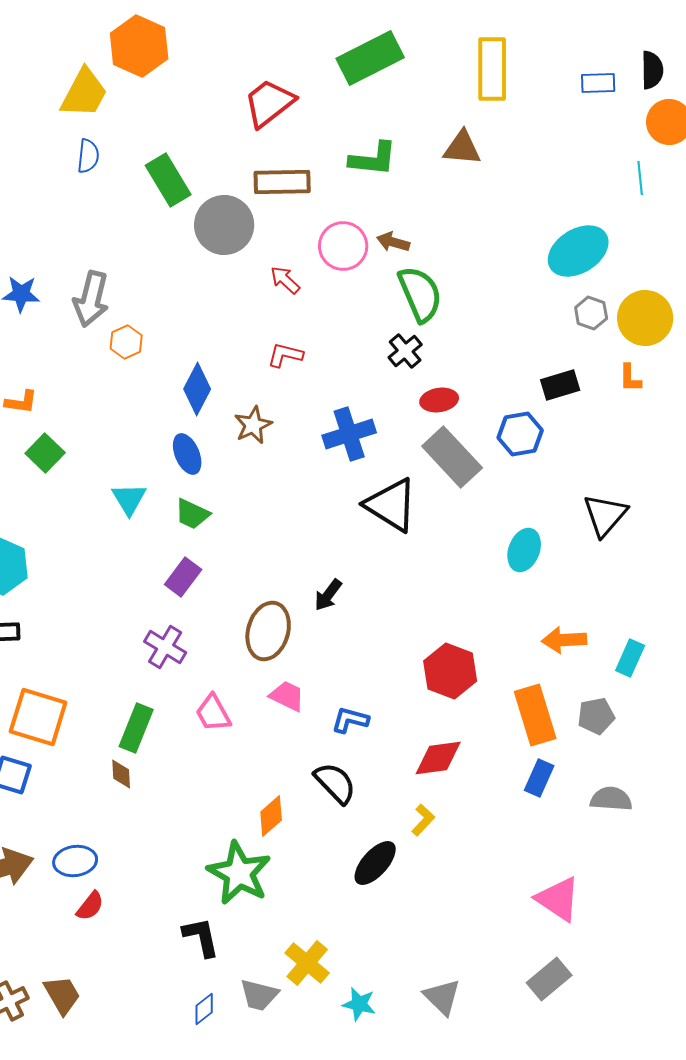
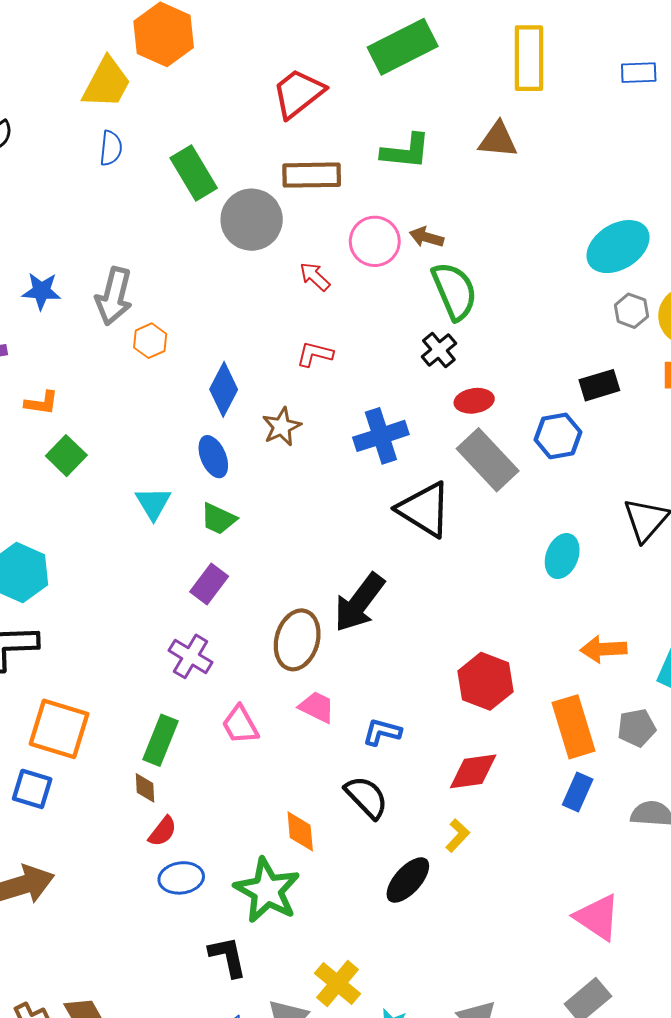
black arrow: (328, 595) -> (359, 603), size x1.8
orange diamond: (271, 816) -> (300, 831), turned -54
blue ellipse: (75, 861) -> (181, 878), moved
red semicircle: (90, 906) -> (163, 831), moved

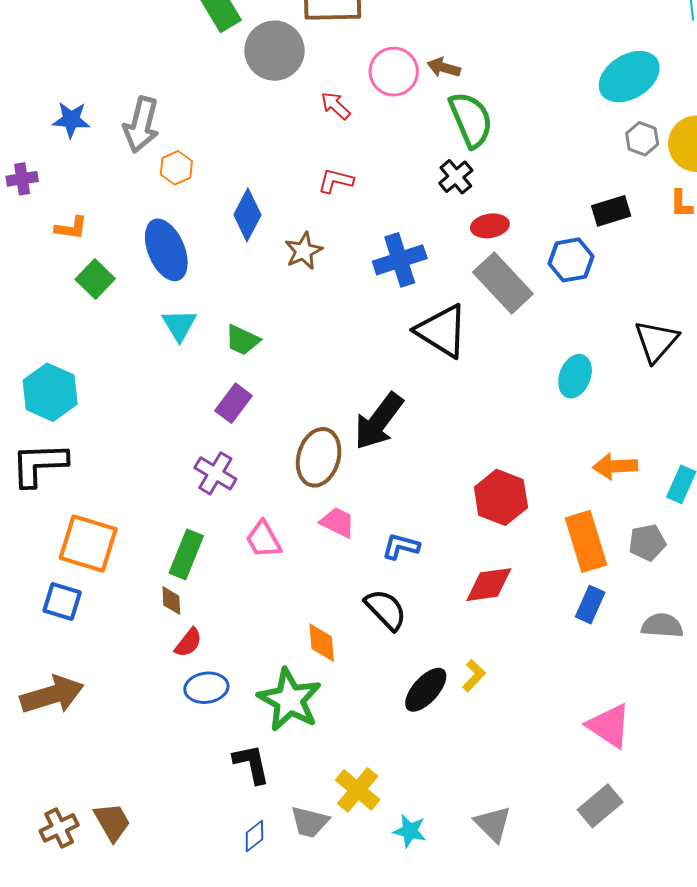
blue ellipse: (213, 457) -> (166, 250), moved, size x1.5
yellow L-shape: (458, 836) -> (474, 676), moved

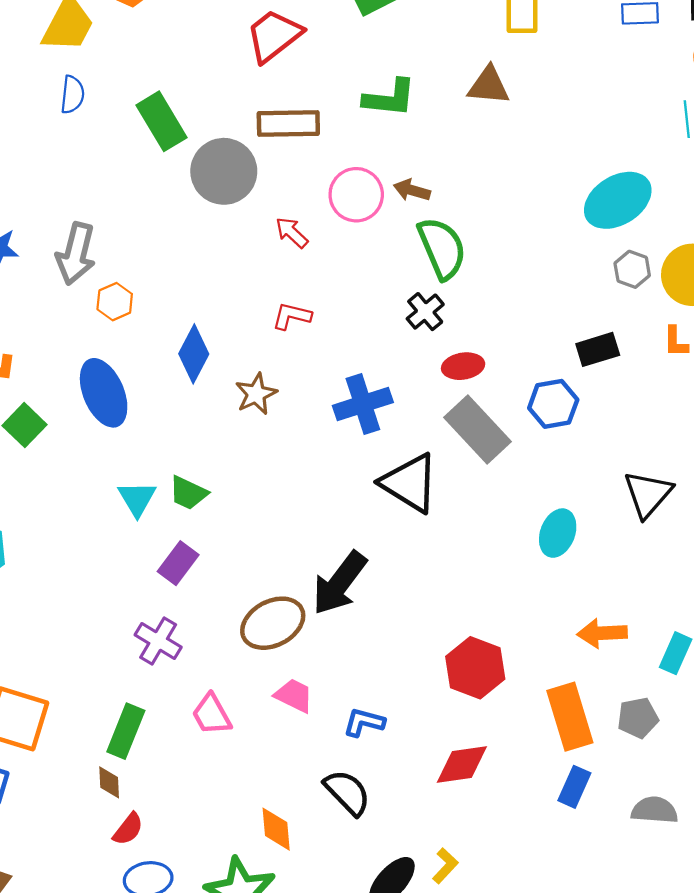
cyan triangle: (179, 325) -> (137, 499), moved
brown ellipse: (319, 457) -> (273, 623), turned 46

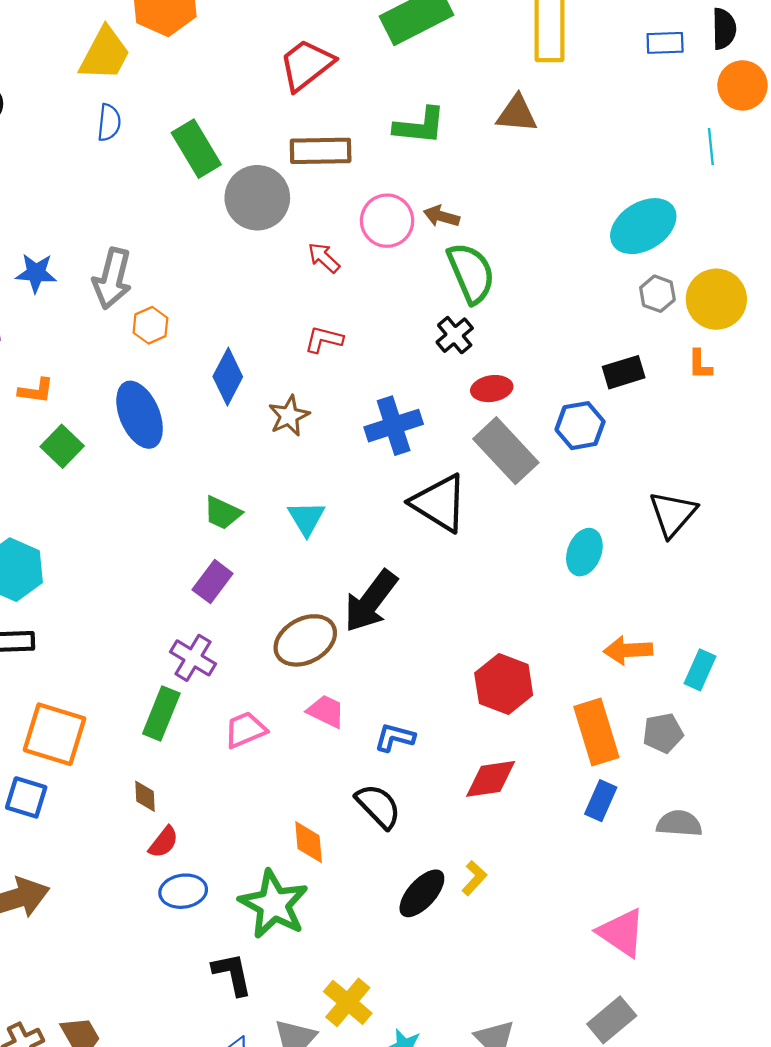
cyan triangle: (137, 499) -> (306, 518), moved
pink trapezoid: (212, 714) -> (245, 730), turned 96
green rectangle: (126, 731) -> (161, 713), moved

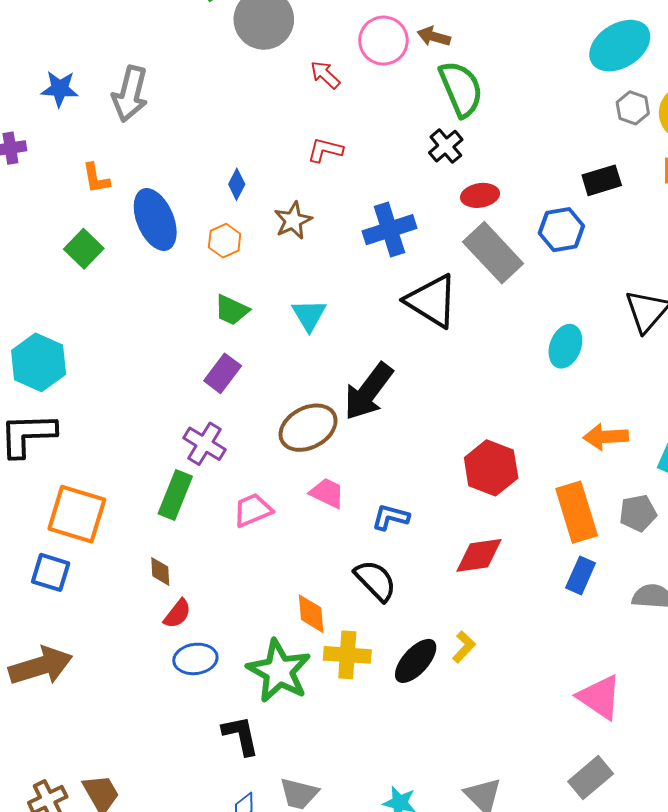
orange hexagon: (150, 325) -> (225, 241), moved
blue diamond: (228, 377) -> (237, 184), size x0.6
orange L-shape: (36, 391) -> (96, 178), moved, turned 72
yellow cross: (348, 1002) -> (347, 655), moved, turned -36

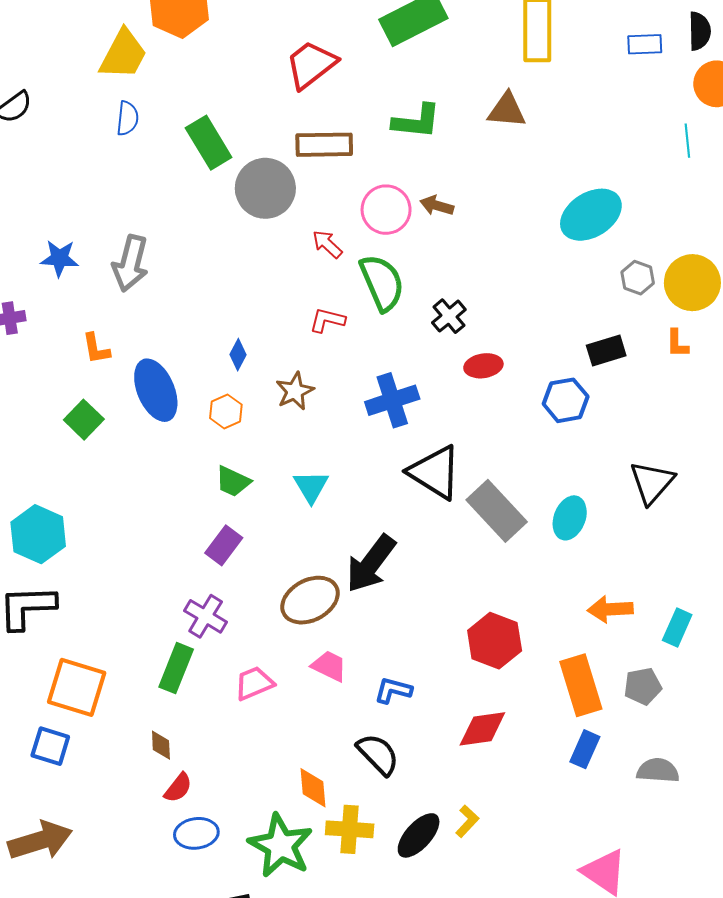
cyan ellipse: (620, 46) -> (591, 215), moved
green semicircle: (461, 89) -> (382, 283), moved
gray rectangle: (493, 253) -> (497, 511), moved

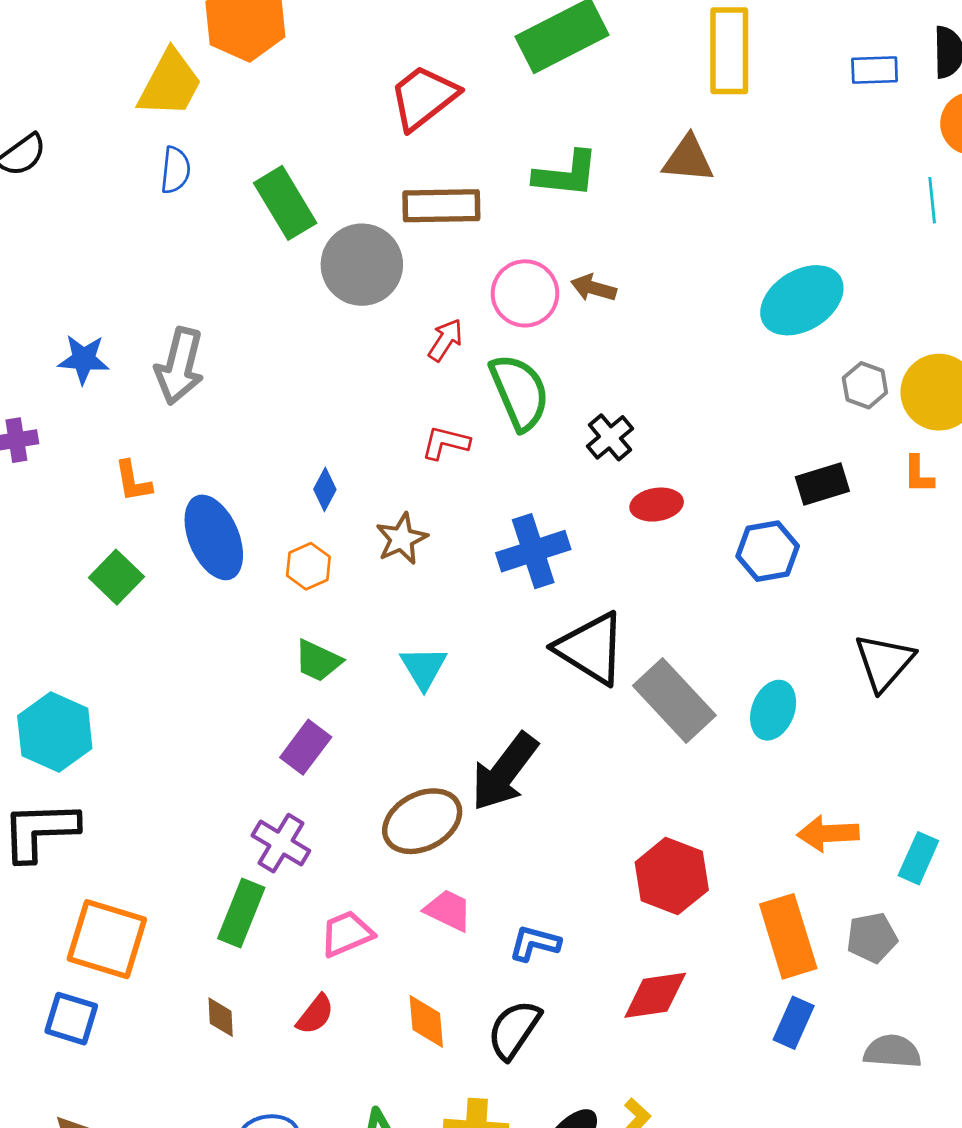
red arrow: (327, 244) -> (445, 340), turned 80
black semicircle: (378, 754) -> (514, 1030), turned -102
red semicircle: (178, 788) -> (315, 1014), moved
orange diamond: (313, 788) -> (426, 1021), moved

